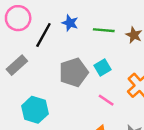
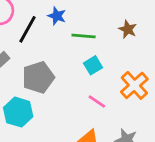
green line: (104, 30) -> (84, 36), moved
gray pentagon: (74, 72) -> (38, 77), moved

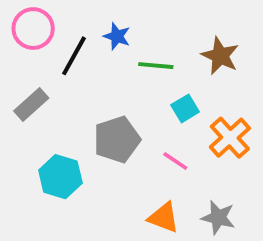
brown star: (128, 29) -> (220, 56), size x1.4
cyan square: (93, 65) -> (185, 108), moved
gray pentagon: (38, 77) -> (117, 140), moved

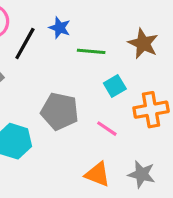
orange cross: (230, 138) -> (151, 110), turned 32
gray pentagon: (117, 140) -> (60, 111), turned 30

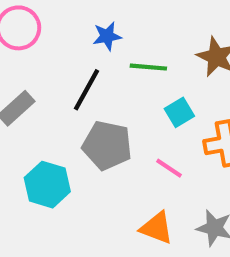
blue star: (60, 28) -> (107, 36), turned -30
black line: (25, 43) -> (87, 90), moved

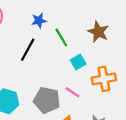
green line: (148, 67) -> (61, 37), turned 54
gray pentagon: (107, 145) -> (47, 100), moved

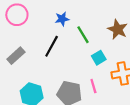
pink line: (73, 92) -> (93, 86), turned 40

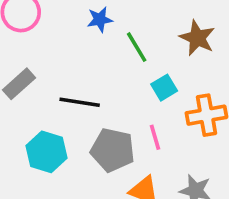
black line: (52, 46) -> (80, 102), moved, turned 70

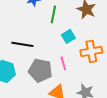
green line: (137, 47) -> (53, 14), turned 42

